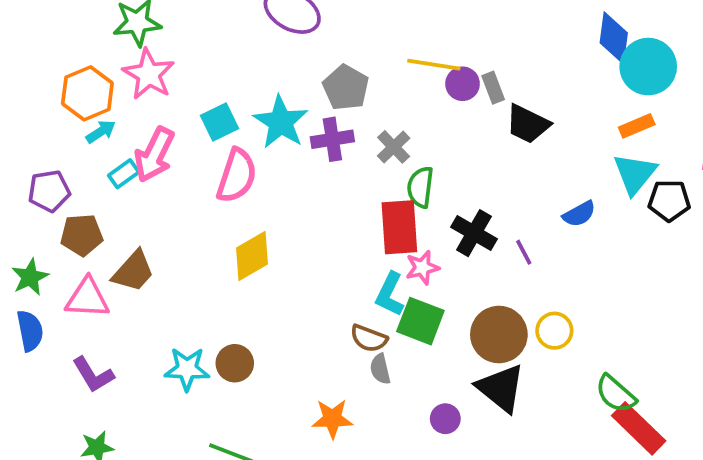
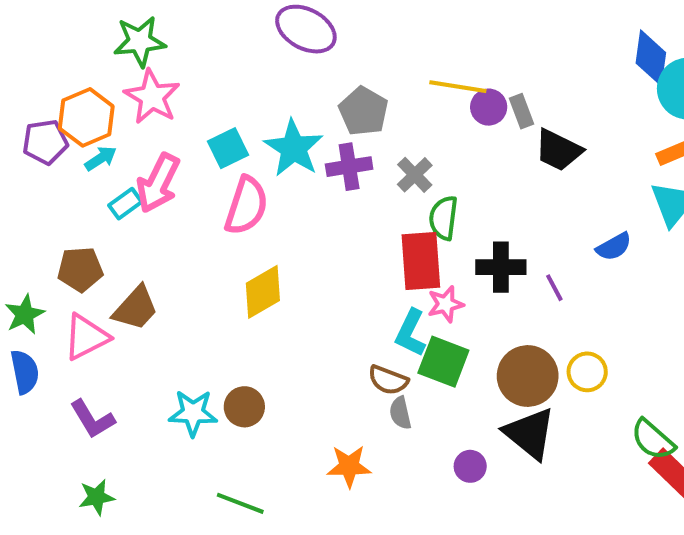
purple pentagon: (49, 191) -> (45, 142), moved
black cross: (474, 233) -> (501, 267), turned -30
pink triangle: (87, 298) -> (86, 337), turned -30

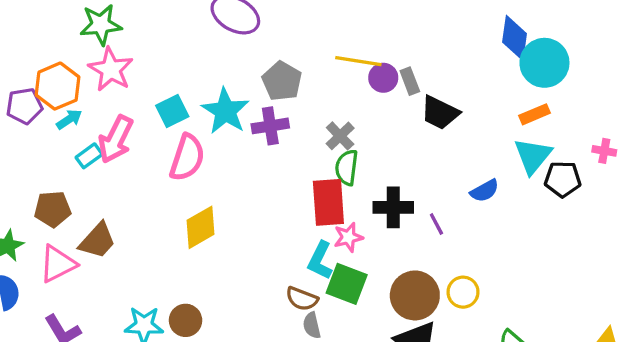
gray cross: (415, 175) -> (340, 136), moved

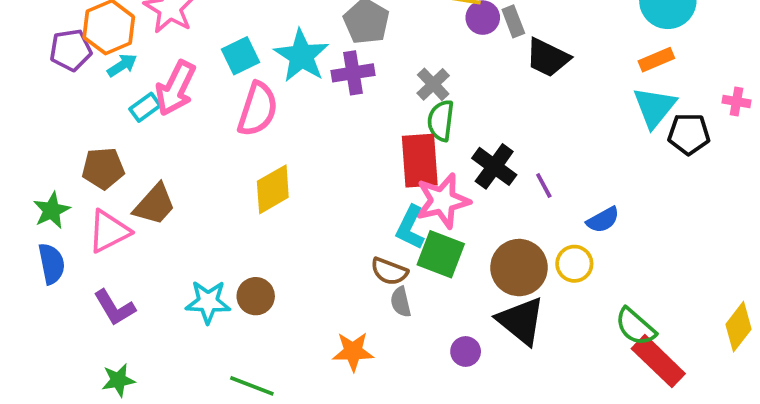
blue semicircle: (485, 191) -> (603, 220), moved
black cross: (393, 207) -> (494, 166), turned 36
pink star: (348, 237) -> (443, 201), size x1.6

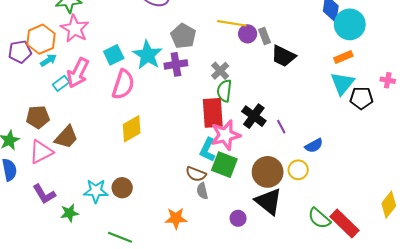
green semicircle: (635, 327) -> (319, 218), moved
green star: (118, 380) -> (69, 213), moved

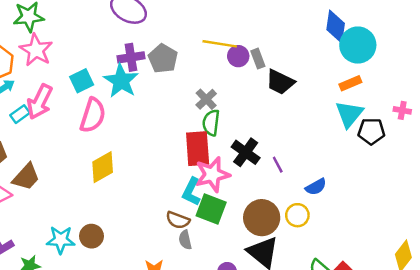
purple cross: (176, 64) -> (131, 57), moved

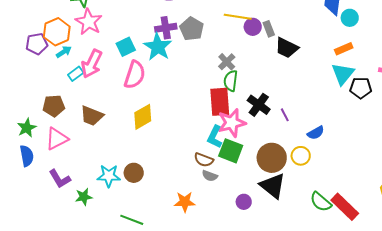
cyan circle: (358, 45) -> (350, 18), size x0.6
brown trapezoid: (26, 177) -> (92, 116), moved, turned 70
gray semicircle: (185, 240) -> (210, 176), turned -56

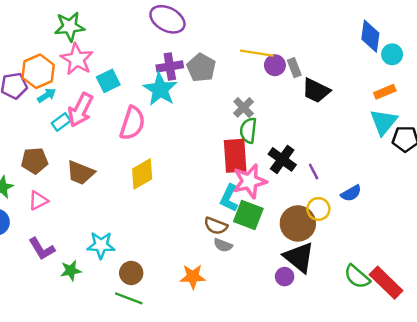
cyan square: (126, 47) -> (108, 81), moved
pink triangle: (57, 139) -> (38, 200), size x0.7
yellow circle: (301, 156) -> (318, 209), moved
brown circle: (134, 173) -> (131, 273), moved
purple circle: (244, 202) -> (285, 277), moved

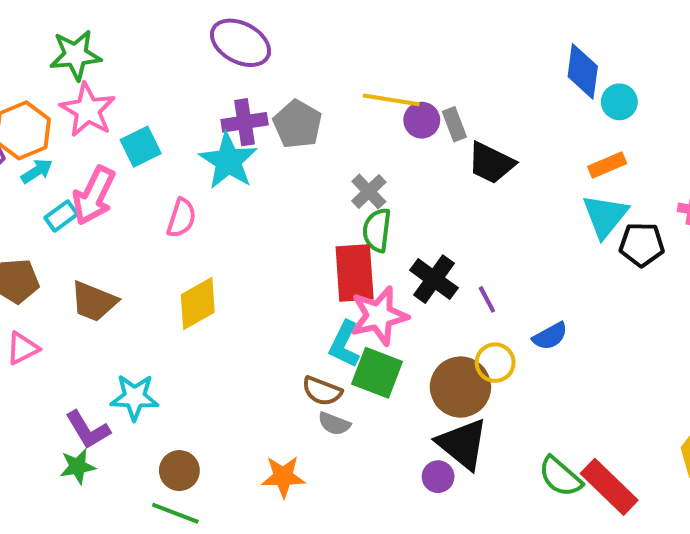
pink semicircle: (132, 123) -> (181, 218), size x0.7
cyan star: (101, 245) -> (135, 397), moved
purple L-shape: (42, 249) -> (88, 430), moved

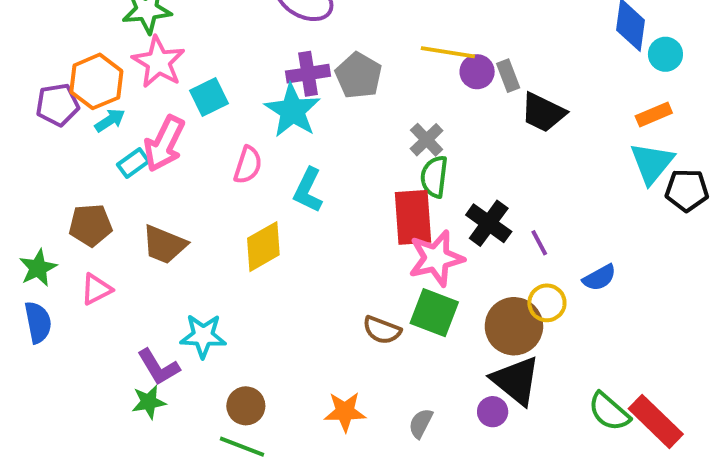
cyan L-shape: (344, 344) -> (308, 190), moved
gray semicircle: (334, 424) -> (421, 423), moved, turned 96

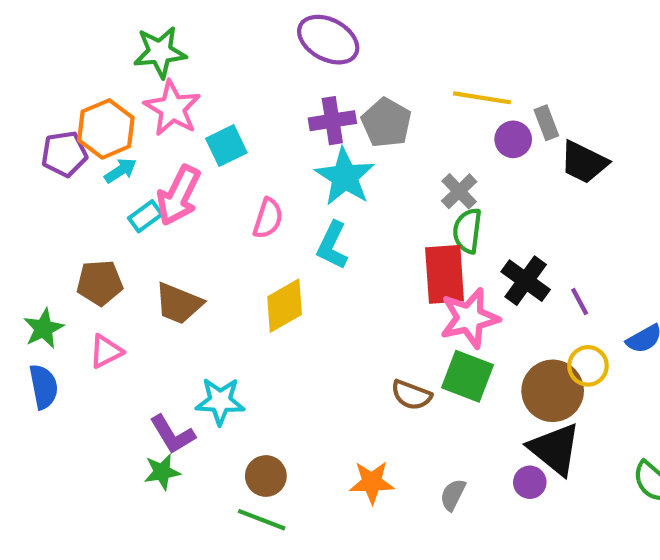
purple circle: (477, 72) -> (513, 139), moved
cyan star: (292, 111) -> (345, 177), moved

